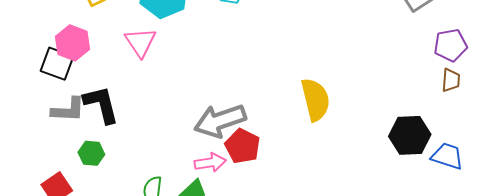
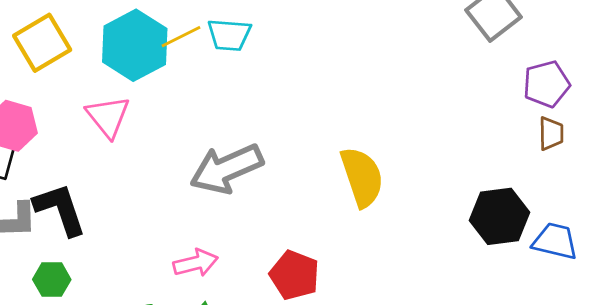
gray arrow: (220, 121) -> (226, 169), moved
red pentagon: (243, 146) -> (294, 275), moved
pink arrow: (210, 163) -> (196, 263), moved

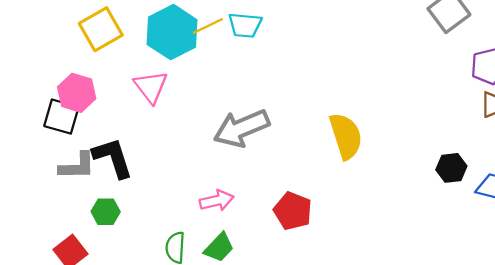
black hexagon: (500, 216) -> (451, 168), size x0.7

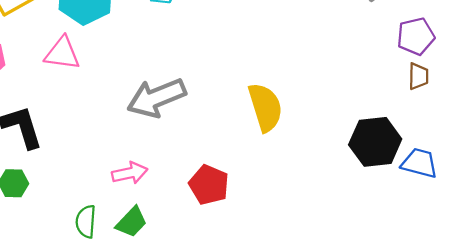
pink triangle: (151, 87) -> (62, 53), turned -45
black hexagon: (451, 168) -> (375, 142), size x1.6

